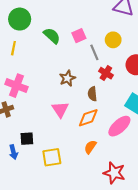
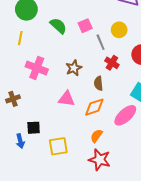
pink cross: (17, 86) -> (37, 68), moved
pink triangle: (60, 109) -> (67, 99), turned -48
red star: (114, 173) -> (100, 160), moved

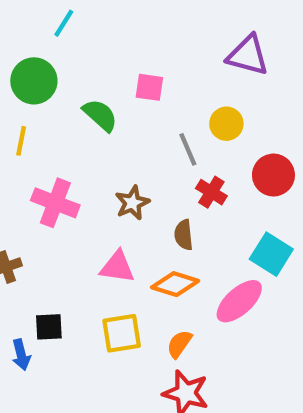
pink square: (85, 26) -> (149, 87), moved, turned 32
orange diamond: (94, 107) -> (175, 284), turned 35
yellow square: (58, 146) -> (122, 333), moved

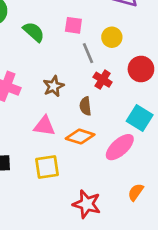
pink square: (149, 87) -> (73, 25), moved
orange semicircle: (179, 344) -> (136, 192), moved

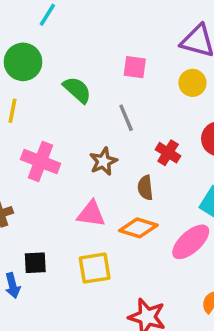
pink square: (73, 25) -> (135, 67), moved
yellow circle: (112, 37) -> (192, 83), moved
gray line: (88, 53) -> (126, 118), moved

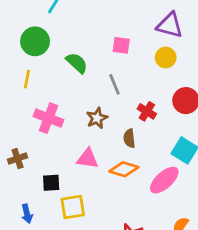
black square: (35, 263) -> (51, 183), moved
yellow square: (95, 268) -> (73, 207), moved

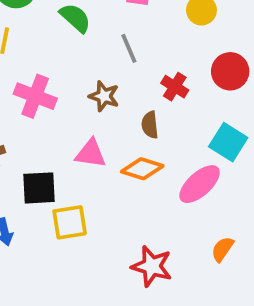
brown star: (97, 118) -> (104, 96), turned -30
black square: (51, 183) -> (39, 188), size x1.4

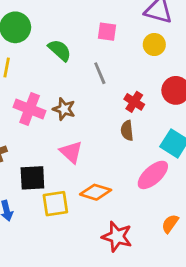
brown star: (104, 96) -> (64, 109), moved
brown semicircle: (150, 125) -> (127, 131), moved
pink triangle: (91, 153) -> (71, 152), turned 35
orange diamond: (142, 169) -> (96, 192), moved

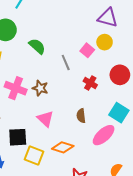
pink square: (107, 32) -> (87, 50), moved, turned 32
brown semicircle: (127, 131) -> (81, 116), moved
yellow square: (55, 204) -> (34, 156), turned 30

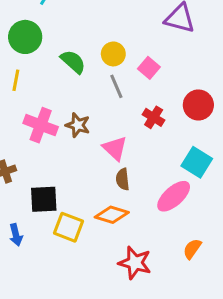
yellow circle: (105, 42) -> (113, 54), moved
brown semicircle: (81, 116) -> (123, 179), moved
pink triangle: (45, 119) -> (115, 148), moved

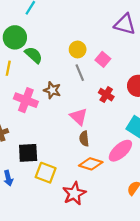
green semicircle: (73, 62) -> (34, 55), moved
brown star: (78, 125) -> (52, 90), moved
orange diamond: (112, 215) -> (91, 164), moved
red star: (135, 263) -> (74, 194), moved, turned 30

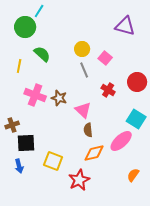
green circle: (15, 37) -> (25, 27), moved
brown star: (52, 90) -> (59, 98), moved
black square: (28, 153) -> (26, 143), moved
orange diamond: (91, 164) -> (94, 153), turned -30

